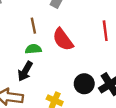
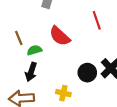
brown line: (33, 26) -> (19, 38), moved

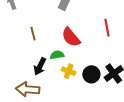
green semicircle: (34, 50) -> (57, 55), moved
yellow cross: (63, 93) -> (69, 71), moved

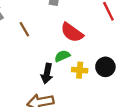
brown line: (33, 34) -> (24, 29), moved

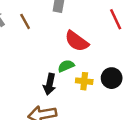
brown line: (24, 29) -> (25, 21), moved

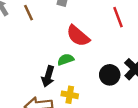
yellow cross: (84, 81) -> (70, 95), moved

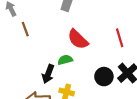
brown line: (29, 13) -> (25, 29), moved
red line: (118, 17) -> (120, 38), moved

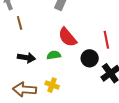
black arrow: (48, 74) -> (26, 58), moved, turned -108
black circle: (104, 77) -> (90, 58), moved

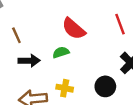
brown line: (20, 23) -> (16, 35), moved
black circle: (90, 58) -> (105, 86), moved

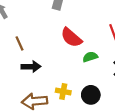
green semicircle: (61, 52) -> (90, 57), moved
black circle: (105, 86) -> (91, 95), moved

